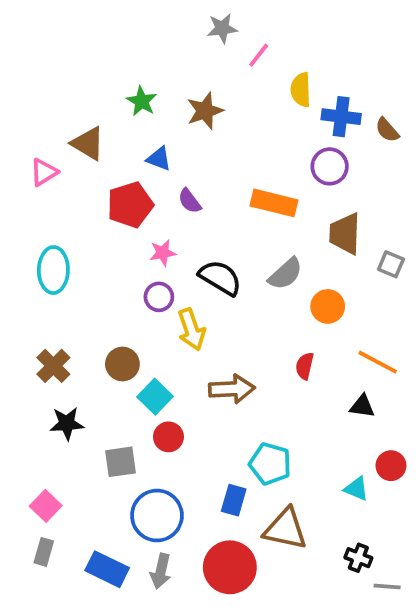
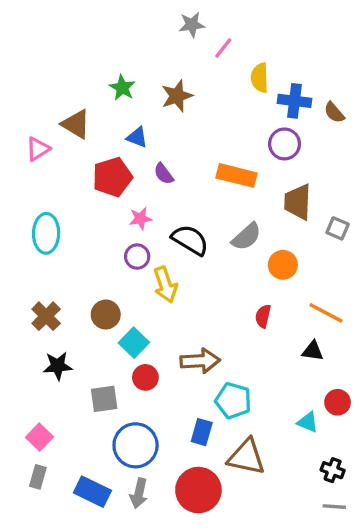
brown arrow: (232, 389) -> (200, 361), moved
black cross: (358, 558) -> (333, 470), moved

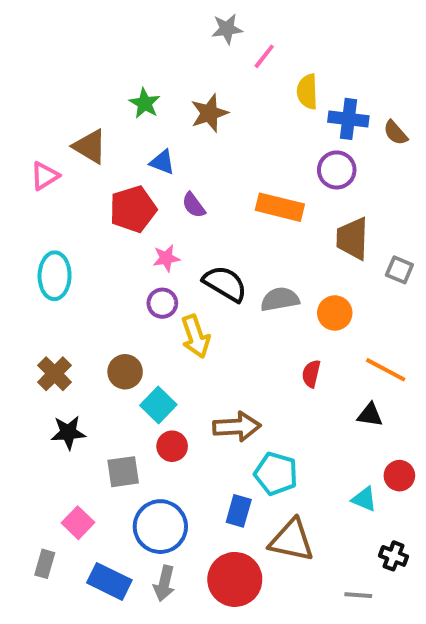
gray semicircle: (246, 237) -> (280, 299), moved, turned -148
pink square: (39, 437) -> (78, 523), moved
gray line: (334, 507) -> (358, 595), moved

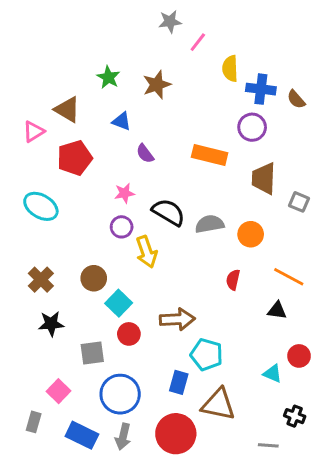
red pentagon: (133, 209) -> (75, 158), moved
cyan ellipse: (55, 276) -> (41, 206), turned -60

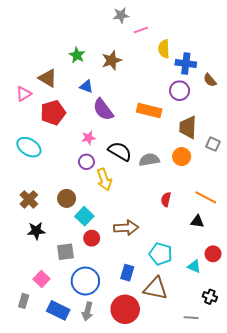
pink line: (198, 42) -> (141, 30), turned 32
brown semicircle: (296, 99) -> (210, 80), moved
purple semicircle: (145, 154) -> (103, 109), size x1.6
orange circle: (251, 234) -> (182, 157), moved
cyan pentagon: (207, 354) -> (161, 254), moved

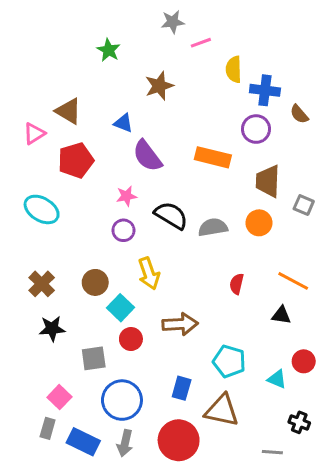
green star: (77, 55) -> (109, 50), moved
yellow arrow: (104, 180) -> (149, 273), moved
gray rectangle: (24, 301) -> (48, 428), moved

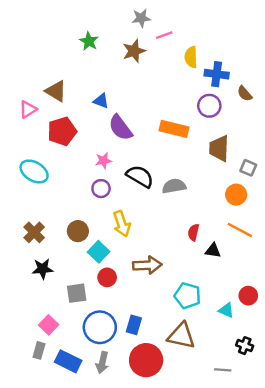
brown star: (159, 86) -> (134, 51), moved
orange circle: (259, 223) -> (236, 195), moved
black triangle: (281, 315) -> (213, 251), moved
blue rectangle: (182, 388) -> (134, 325), moved

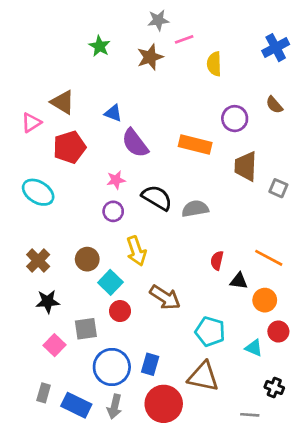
blue cross: (217, 74) -> (276, 48), moved, turned -35
orange circle: (236, 195) -> (265, 300), moved
brown arrow: (147, 265) -> (165, 297), turned 36
pink square: (49, 325) -> (54, 345), moved

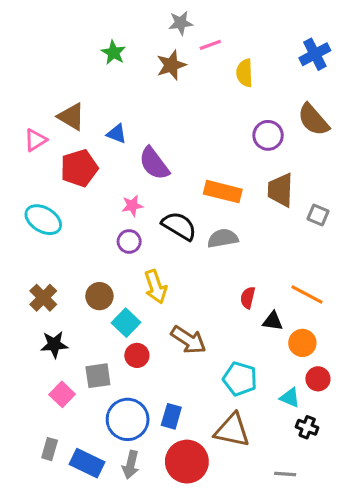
brown semicircle: (274, 105) -> (313, 120), size x1.6
blue triangle: (113, 113) -> (117, 134), moved
orange rectangle: (195, 144) -> (223, 192), moved
black cross: (274, 387) -> (307, 427), moved

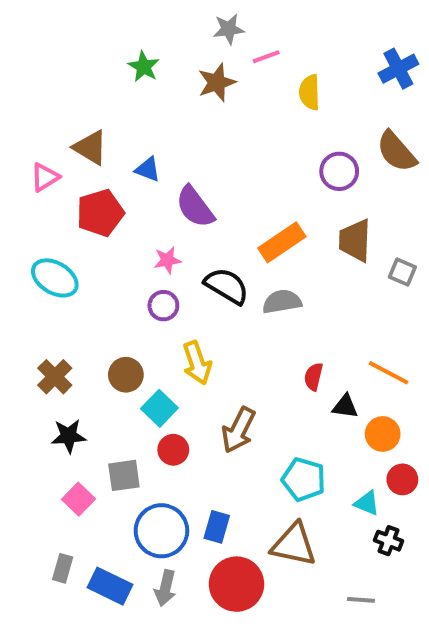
orange rectangle: (223, 192) -> (282, 242), turned -48
brown arrow: (188, 340) -> (238, 430), turned 84

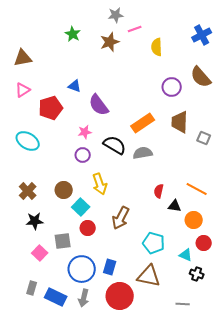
brown triangle: (90, 148) -> (23, 58), moved, turned -42

